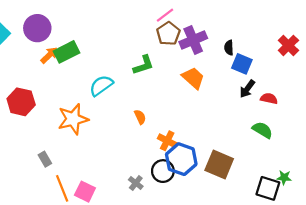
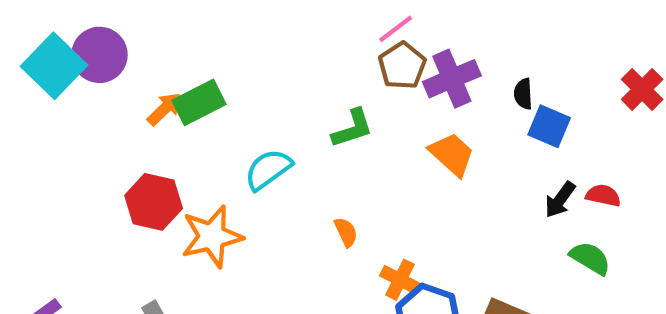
purple circle: (37, 28) -> (99, 55), moved
black arrow: (247, 89) -> (560, 200), moved
red hexagon: (21, 102) -> (154, 202), moved

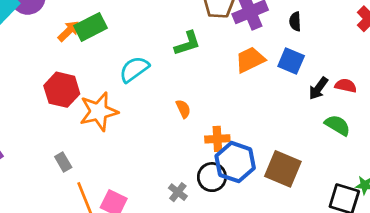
blue square: (549, 126) -> (291, 61), moved
orange trapezoid: (452, 154) -> (250, 60), turned -68
orange cross: (400, 280) -> (217, 139), turned -30

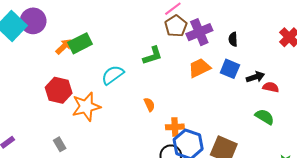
black arrow: (318, 88) -> (255, 77), moved, turned -144

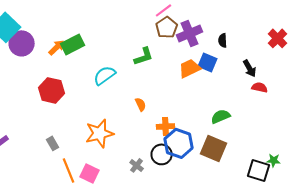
purple circle: (33, 21) -> (22, 43), moved
blue square: (230, 69) -> (208, 62), moved
black arrow: (255, 77) -> (250, 68), moved, turned 78
orange star: (86, 107) -> (100, 133), moved
green semicircle: (265, 117) -> (221, 116), moved, turned -54

